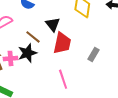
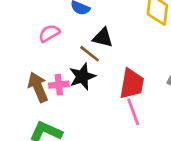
black triangle: (53, 24) -> (103, 38), moved, turned -35
red trapezoid: (62, 43) -> (132, 84), moved

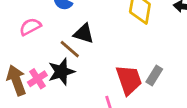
red trapezoid: (132, 84) -> (129, 80), moved, turned -32
pink cross: (59, 85) -> (37, 79), turned -30

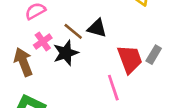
black triangle: (84, 34) -> (97, 28), moved
pink cross: (37, 79) -> (43, 41), moved

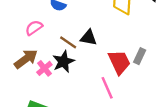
pink cross: (43, 41) -> (44, 68), moved
brown arrow: (23, 62) -> (26, 59), moved, turned 80

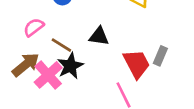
brown line: (68, 42) -> (61, 45), moved
pink cross: (44, 68) -> (48, 75), size x1.5

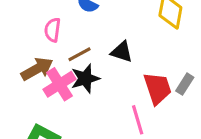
pink semicircle: (34, 27) -> (53, 30), turned -55
brown line: (61, 45) -> (79, 54), turned -70

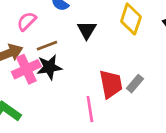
pink semicircle: (53, 30) -> (27, 21), turned 30
black triangle: (122, 52) -> (87, 30), moved, turned 36

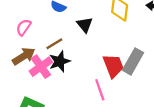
pink semicircle: (27, 21) -> (24, 27), moved
gray rectangle: (135, 84) -> (133, 61), size x1.6

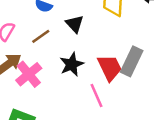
brown line: (54, 44) -> (41, 36), moved
black star: (60, 61) -> (72, 64), moved

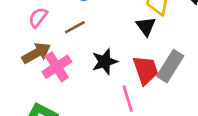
black triangle: (75, 24) -> (146, 26), moved

